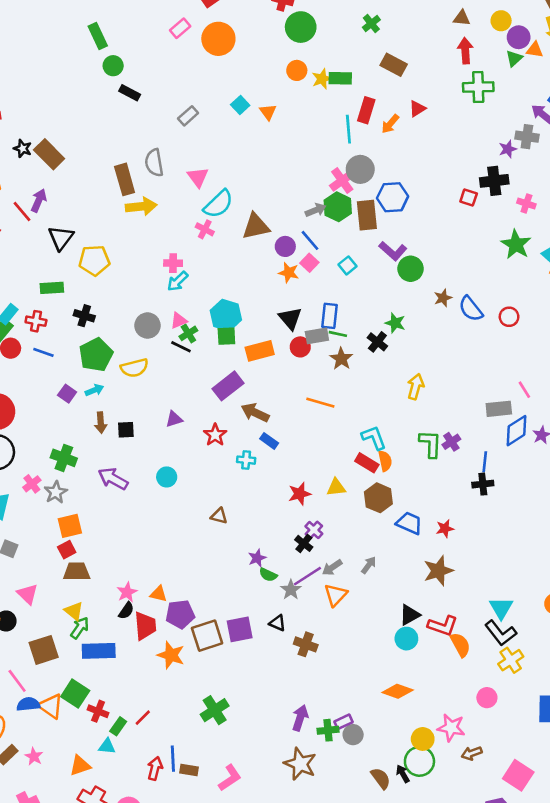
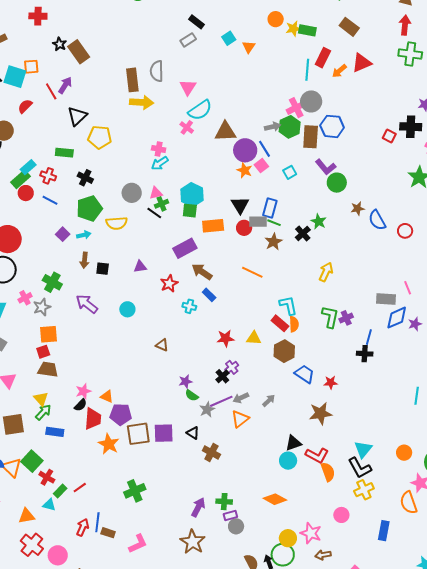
black rectangle: (130, 93) -> (197, 22), moved
red triangle: (417, 109) -> (362, 63), size x1.5
purple circle: (285, 246) -> (245, 150), size x1.5
blue rectangle: (99, 651) -> (55, 432), size x0.7
green cross: (328, 730) -> (224, 502), moved

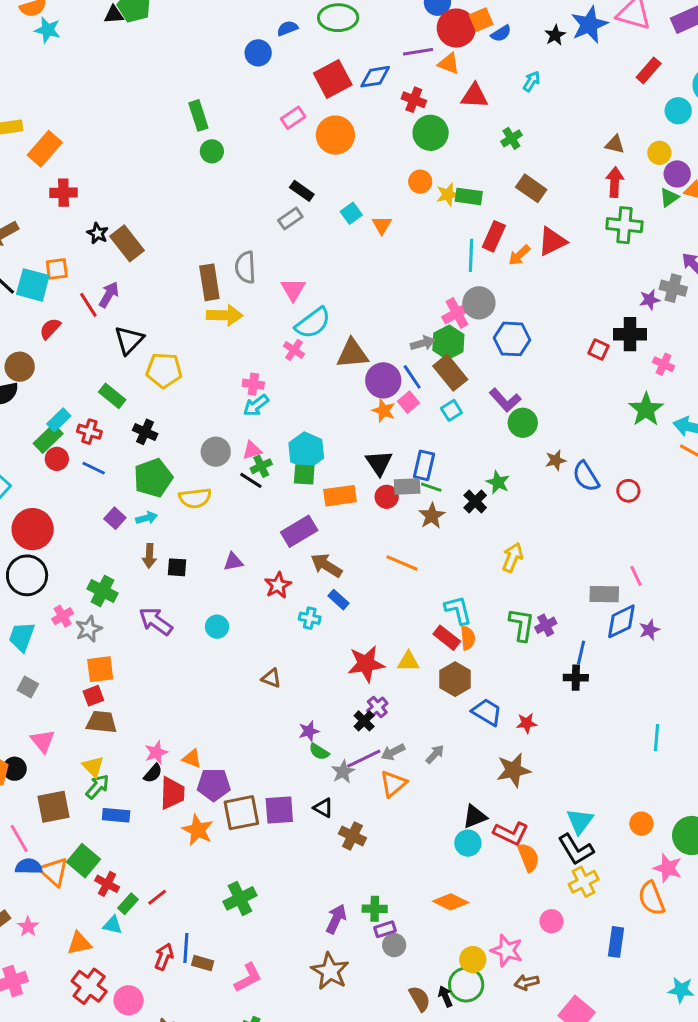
brown rectangle: (311, 137) -> (450, 373), moved, turned -40
green rectangle: (64, 153) -> (112, 396), turned 36
red star: (225, 338) -> (366, 664), size x1.4

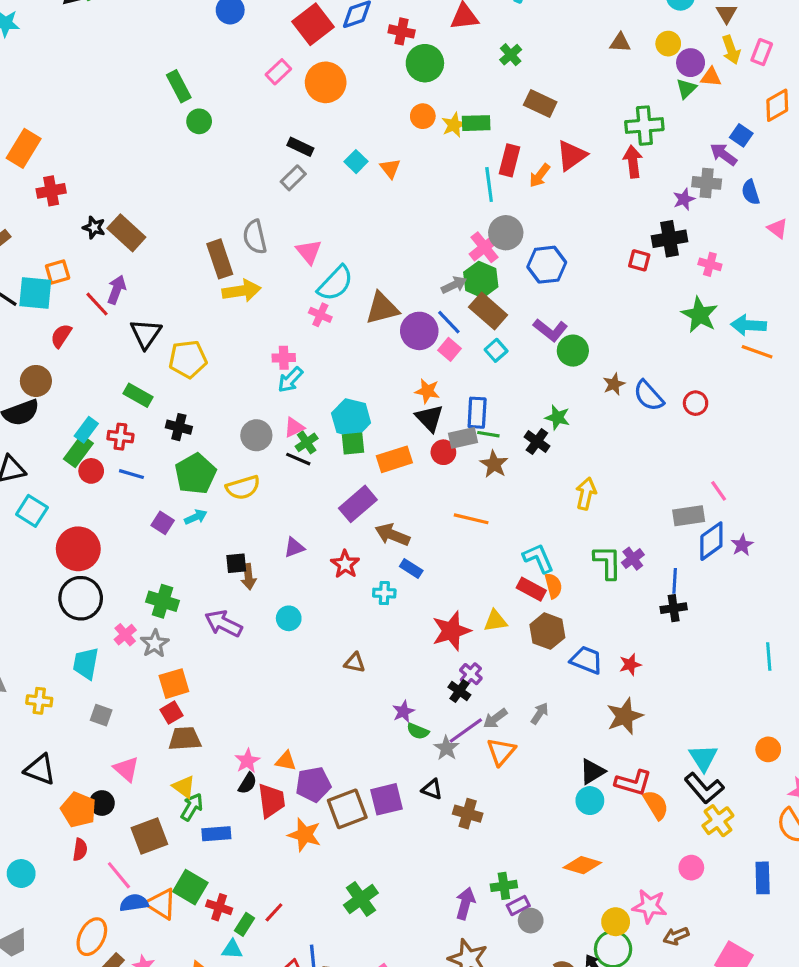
red arrow: (615, 182) -> (633, 162), moved
orange star: (384, 411) -> (427, 391), moved
brown arrow: (149, 556) -> (249, 577), moved

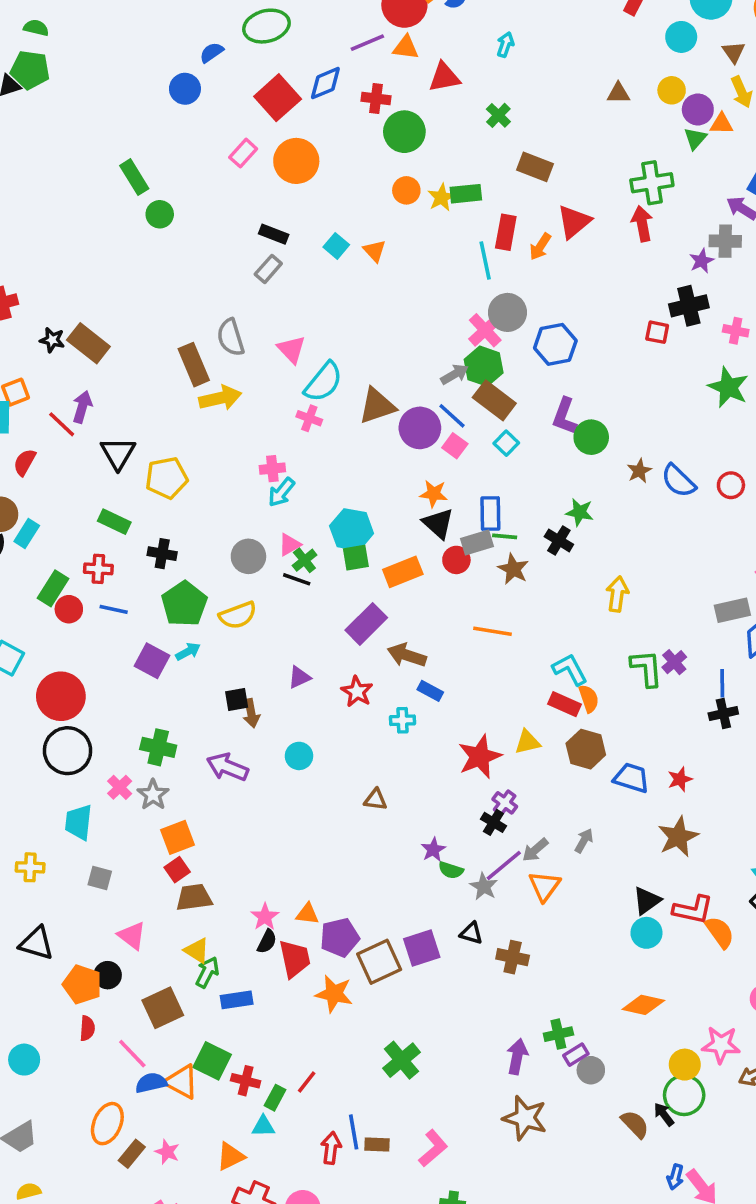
purple L-shape: (550, 330) -> (565, 416), turned 76
cyan rectangle: (86, 430) -> (27, 533), moved
purple square: (163, 523) -> (152, 661), size x1.4

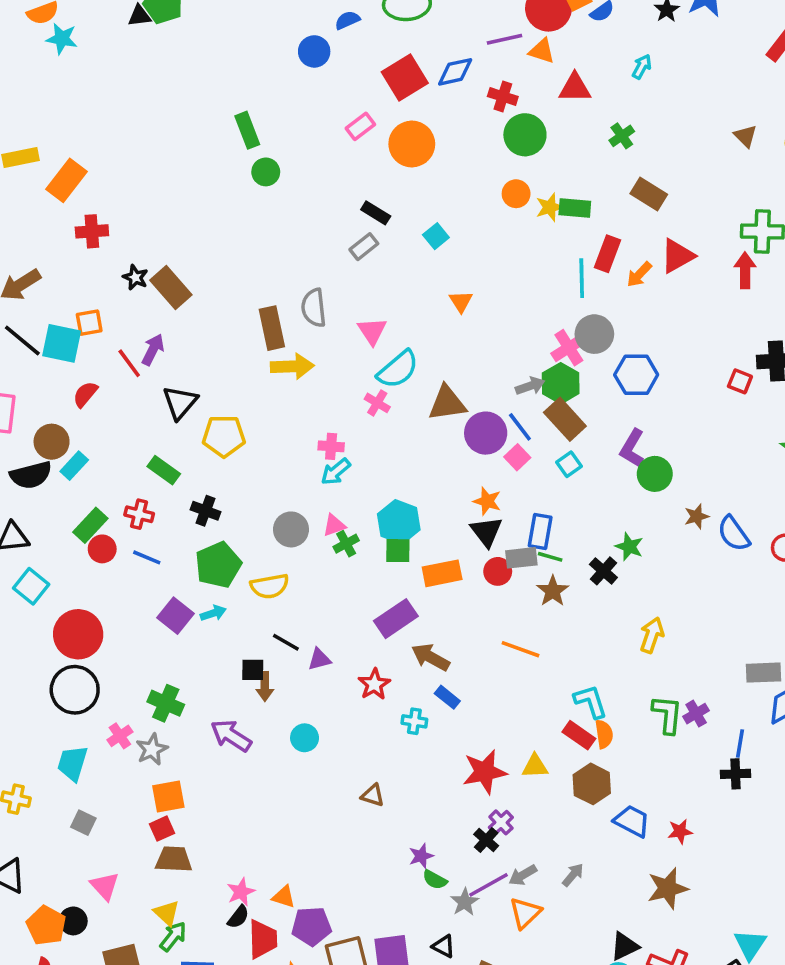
brown triangle: (618, 93) -> (745, 136), turned 35
orange triangle: (375, 251) -> (461, 301), moved
black line: (297, 579) -> (286, 642), moved

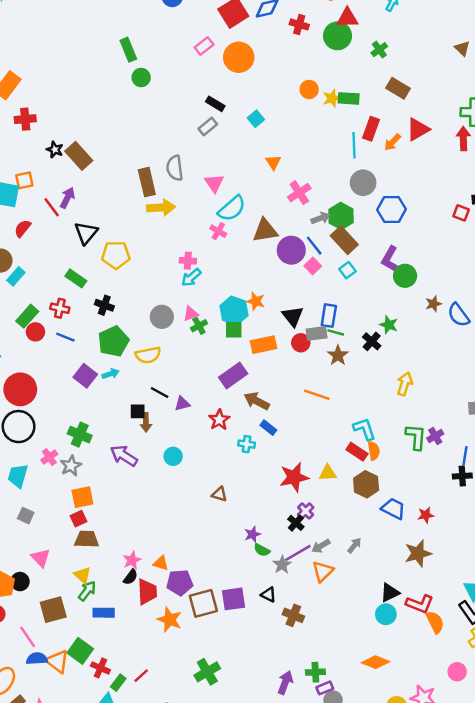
green circle: (525, 135) -> (338, 36), moved
pink cross: (569, 348) -> (299, 193), moved
orange star: (487, 501) -> (256, 301), moved

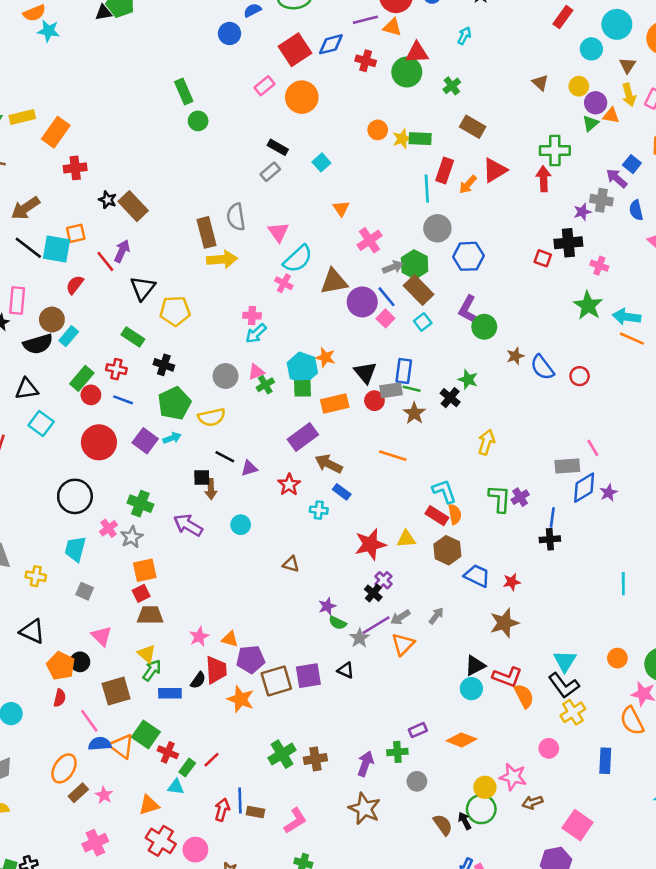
red circle: (20, 389) -> (99, 442), moved
black semicircle: (131, 577) -> (198, 680), moved
brown cross: (293, 615) -> (315, 759), moved, turned -30
purple rectangle: (325, 688) -> (418, 730), moved

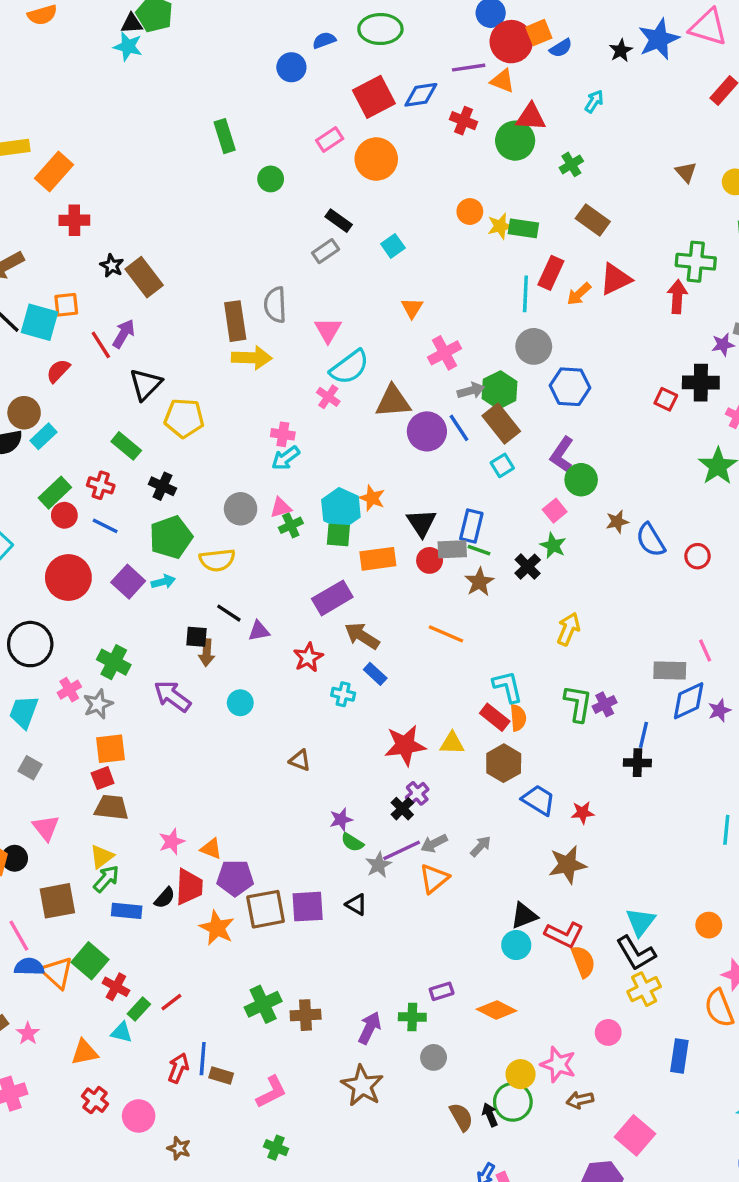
cyan star: (49, 31) -> (128, 46), moved
green circle: (198, 121) -> (271, 179), moved
pink square: (385, 318) -> (555, 511), moved
yellow triangle: (147, 654) -> (102, 857), turned 36
red cross: (161, 841) -> (95, 1100), size x0.7

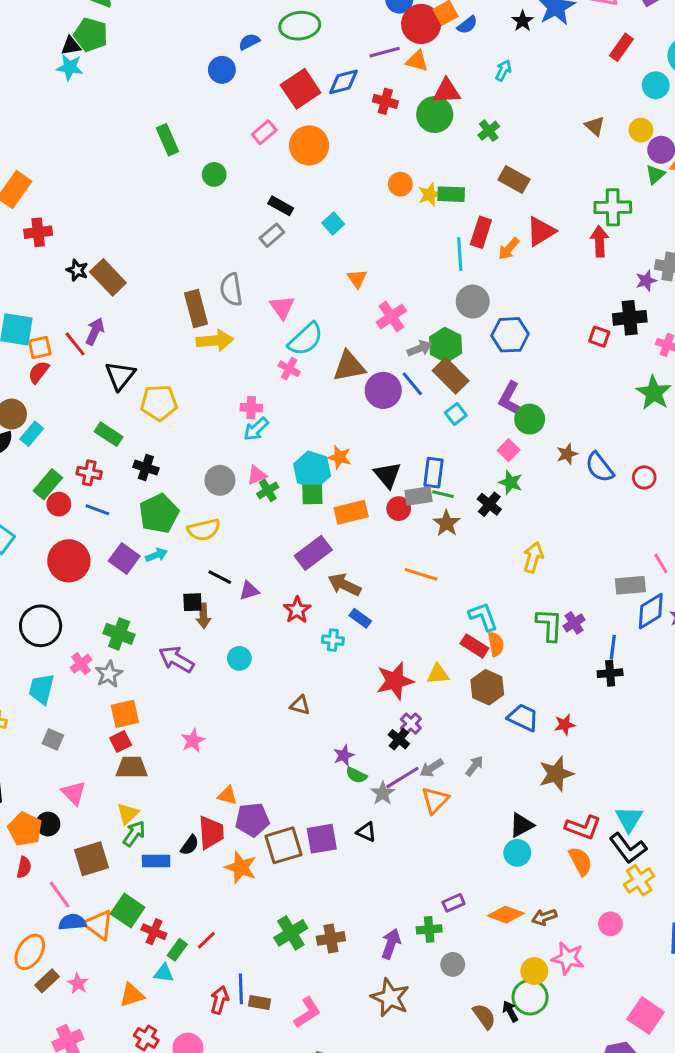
orange square: (66, 305) -> (40, 348), moved
pink star: (172, 842) -> (193, 741), moved
red L-shape: (564, 935) -> (583, 827), moved
brown arrow: (580, 1100) -> (544, 917), moved

